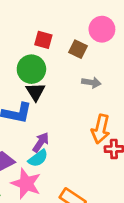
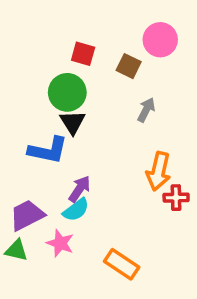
gray arrow: (91, 82) -> (146, 110), turned -72
pink star: (26, 184) -> (60, 243), size x0.7

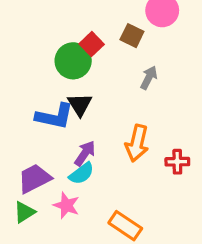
red square: (83, 54) -> (92, 44), moved, turned 30
black triangle: (73, 122) -> (80, 105), moved
orange arrow: (158, 171) -> (137, 143), moved
green triangle: (16, 250) -> (24, 212), turned -45

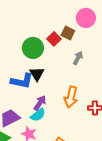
red square: (92, 44) -> (54, 39), moved

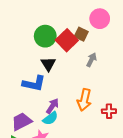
red square: (54, 39) -> (67, 40), size x1.5
green circle: (33, 48) -> (45, 36), moved
black triangle: (37, 74) -> (48, 64), moved

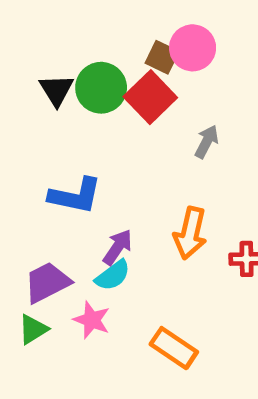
pink circle: (100, 19) -> (193, 48), moved
brown square: (81, 34) -> (162, 57), moved
black triangle: (48, 64) -> (57, 90), moved

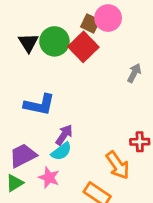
gray arrow: (207, 142) -> (134, 73), moved
orange arrow: (190, 233) -> (118, 165), moved, turned -48

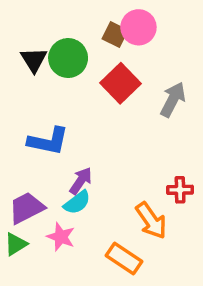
red square: (83, 47) -> (120, 83), moved
gray arrow: (134, 73) -> (173, 100), size x1.4

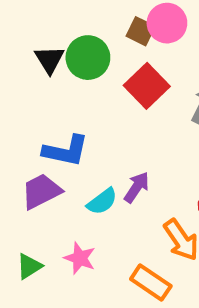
purple arrow: (81, 181) -> (137, 187), moved
cyan semicircle: (77, 202) -> (102, 201), moved
purple trapezoid: (27, 208) -> (41, 191), moved

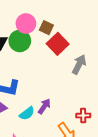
pink circle: (167, 23) -> (26, 24), moved
red square: (147, 86) -> (58, 44), moved

